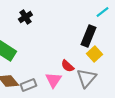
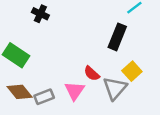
black cross: (25, 17) -> (40, 14), turned -32
yellow square: (94, 54) -> (132, 71), moved

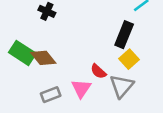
yellow square: (132, 71) -> (129, 59), moved
brown diamond: (20, 92) -> (43, 58), moved

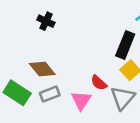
green rectangle: (22, 53) -> (17, 93), moved
gray rectangle: (51, 95) -> (50, 94), moved

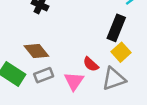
gray triangle: (123, 98) -> (114, 79), turned 30

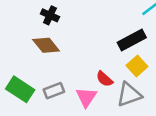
black rectangle: (116, 28) -> (132, 40), turned 40
brown diamond: (36, 51) -> (46, 45), moved

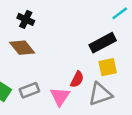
yellow square: (137, 66) -> (108, 67), turned 30
red semicircle: (104, 79) -> (77, 79), turned -105

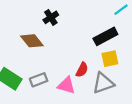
black cross: (26, 19) -> (51, 17), moved, turned 32
pink triangle: (60, 96) -> (66, 85), turned -48

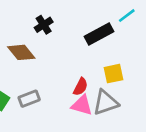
black rectangle: (105, 36) -> (99, 34), moved
pink triangle: (66, 85) -> (82, 105), moved

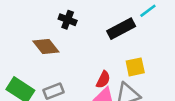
black cross: (44, 25) -> (68, 20), turned -36

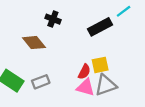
yellow square: (135, 67) -> (100, 65), moved

